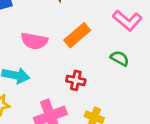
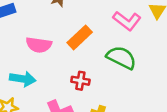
green semicircle: (120, 58) -> (121, 58), size x1.6

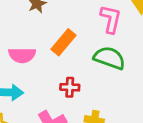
pink L-shape: (127, 21) -> (111, 19), turned -108

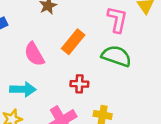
pink semicircle: (22, 55) -> (34, 54), turned 60

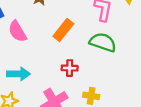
pink semicircle: (34, 54) -> (17, 31), moved

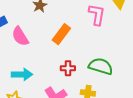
green semicircle: (103, 42) -> (101, 66), moved

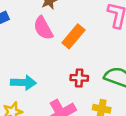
pink semicircle: (20, 36) -> (43, 28), moved

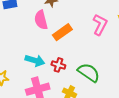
cyan arrow: (23, 83) -> (35, 60), moved

